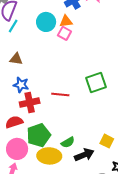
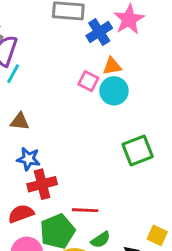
orange triangle: (66, 21) -> (112, 66), moved
cyan circle: (46, 22) -> (114, 91), moved
red line: (60, 95) -> (85, 210), moved

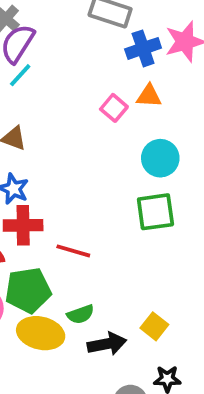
cyan circle: (114, 91) -> (160, 158), moved
red line: (85, 210) -> (73, 251), moved

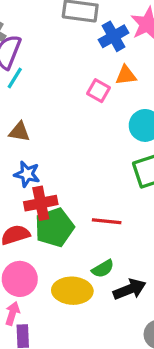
red line: (73, 251) -> (107, 221), moved
green pentagon: (28, 290) -> (54, 227), moved

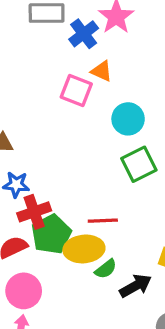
orange triangle: (126, 75) -> (102, 71), turned 40
pink square: (99, 91) -> (76, 90), size x1.4
yellow ellipse: (72, 291) -> (84, 249), moved

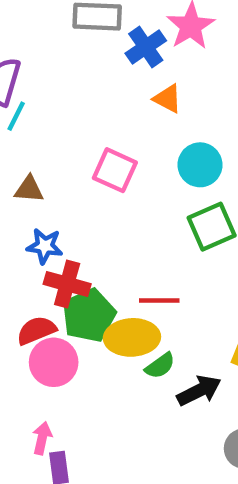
pink square: (76, 90) -> (115, 170), moved
red cross: (34, 212) -> (67, 284), turned 32
pink circle: (24, 291) -> (54, 362), moved

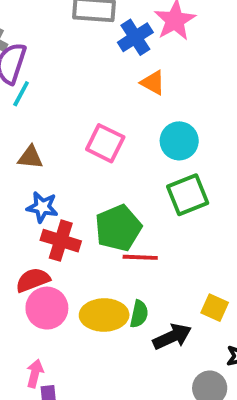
green pentagon: (89, 315) -> (118, 228), moved
yellow ellipse: (132, 337) -> (104, 315), moved
green semicircle: (160, 366) -> (139, 314), turned -44

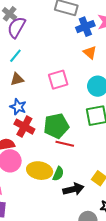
cyan line: (21, 94) -> (15, 56), moved
pink square: (105, 143) -> (58, 80), turned 36
brown triangle: (30, 157) -> (17, 79), turned -32

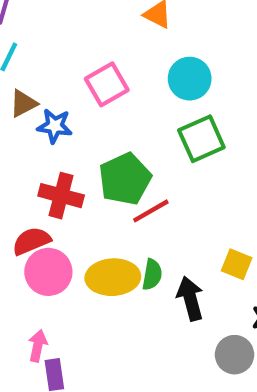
blue star: (18, 107) -> (55, 126), moved
red line: (65, 144) -> (151, 211), turned -30
black arrow: (73, 189) -> (190, 298), turned -78

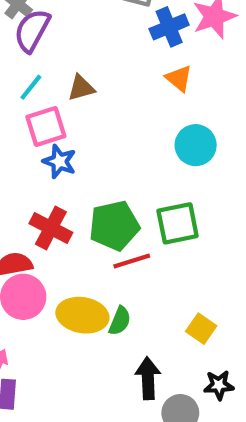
pink square: (107, 84) -> (46, 127), moved
brown triangle: (23, 103) -> (81, 88), moved
green square: (201, 139) -> (178, 223), moved
black arrow: (190, 298) -> (148, 378), moved

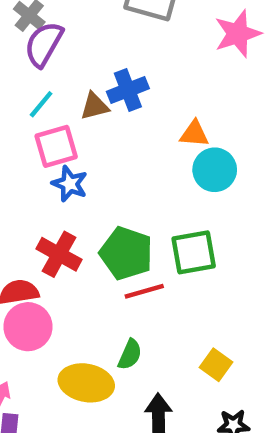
blue cross: (169, 27) -> (128, 90), moved
orange triangle: (179, 78) -> (194, 134), moved, turned -36
green pentagon: (114, 226) -> (126, 253), turned 30
yellow ellipse: (82, 315) -> (86, 383), moved

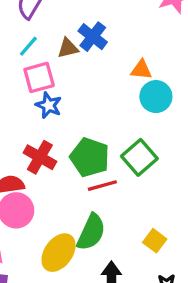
blue cross: (128, 90) -> (93, 37), turned -32
green square: (194, 252) -> (139, 157), turned -32
green semicircle: (130, 355) -> (91, 232), size x1.6
yellow ellipse: (86, 383) -> (59, 253), turned -66

